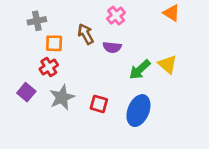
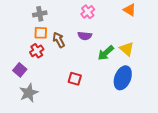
gray cross: (37, 21) -> (40, 14), moved
brown arrow: (86, 34) -> (59, 40), moved
gray star: (62, 97) -> (29, 93), moved
blue ellipse: (138, 111) -> (123, 78), moved

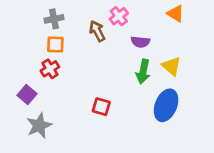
purple semicircle: (85, 36) -> (140, 42), moved
brown arrow: (59, 40) -> (97, 31), moved
green arrow: (106, 53) -> (143, 72), turned -36

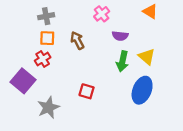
brown arrow: (97, 31) -> (77, 40), moved
purple square: (27, 94) -> (23, 81), size x1.5
gray star: (39, 126) -> (48, 108), moved

